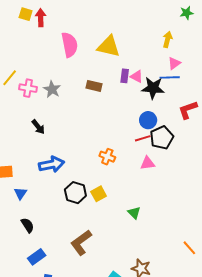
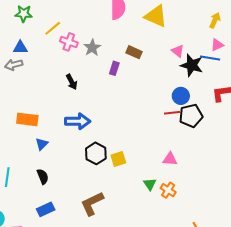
purple rectangle: (125, 76) -> (114, 68), moved
orange cross: (107, 157) -> (168, 190), moved
pink triangle: (148, 163) -> (170, 159), moved

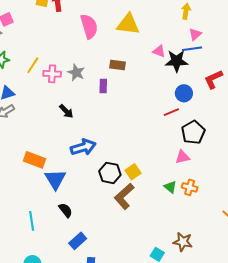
blue circle: (181, 96) -> (184, 93), moved
black pentagon: (191, 116) -> (193, 132), moved
orange rectangle: (27, 119) -> (35, 160), turned 30
blue triangle: (42, 144) -> (55, 179), size x1.6
brown L-shape: (92, 204) -> (124, 196), moved

